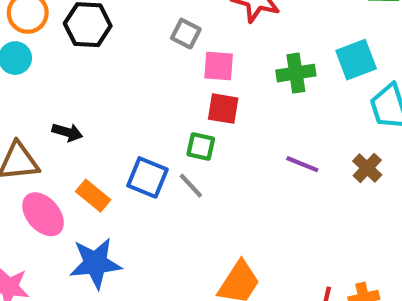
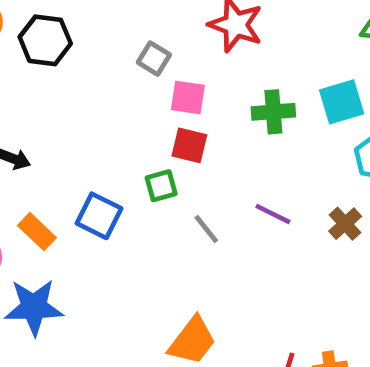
green square: (201, 147) -> (161, 186), turned -32
gray line: (191, 186) -> (206, 229), moved

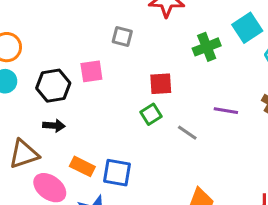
black hexagon: (45, 40) -> (53, 86), moved
pink square: (188, 98) -> (91, 71), moved
blue square: (99, 216) -> (117, 173), moved

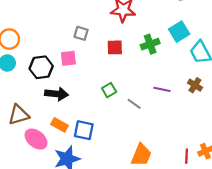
gray square: (122, 37) -> (81, 33), moved
red square: (161, 84) -> (115, 47), moved
black arrow: (54, 126) -> (57, 94), moved, size x1.5

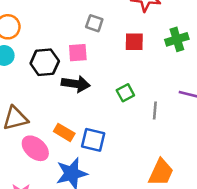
black arrow: (57, 94) -> (76, 84), moved
gray line: (134, 104) -> (155, 111), turned 56

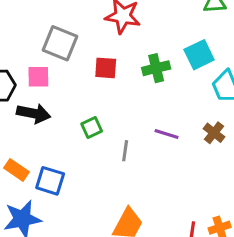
gray square: (94, 23) -> (60, 43), size x1.6

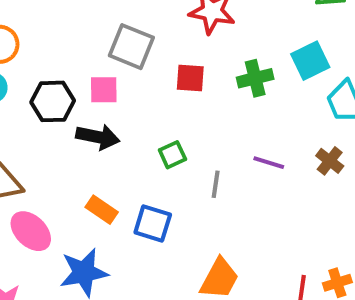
orange rectangle: (16, 170) -> (102, 210), moved
blue square: (50, 181) -> (153, 223), moved

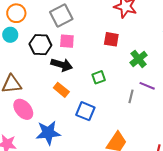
gray square: (131, 47) -> (61, 15), moved, turned 35
green cross: (255, 78) -> (139, 59), moved, turned -30
gray line: (216, 184) -> (131, 96), moved
orange rectangle: (102, 210) -> (61, 90), moved

